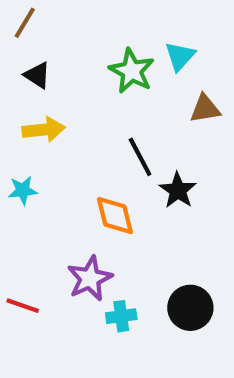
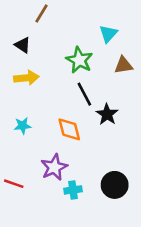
brown line: (25, 23) -> (42, 14), moved
green star: (132, 71) -> (79, 60), moved
cyan star: (23, 190) -> (23, 126), moved

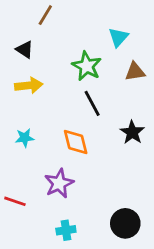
black star: (107, 114) -> (132, 132), moved
black circle: (115, 185) -> (125, 223), moved
cyan cross: (73, 190) -> (66, 230), moved

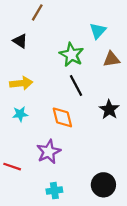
yellow arrow: (29, 85) -> (21, 83), moved

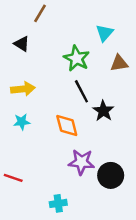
black star: (109, 109) -> (103, 111), moved
purple star: (49, 152) -> (81, 162), moved, turned 30
black circle: (103, 185) -> (111, 175), moved

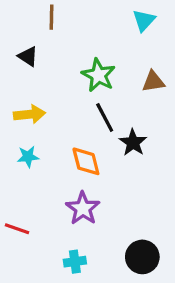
brown line: (40, 13) -> (51, 17), turned -30
cyan triangle: (105, 33) -> (144, 20), moved
purple star: (81, 162) -> (83, 208), moved, turned 30
black circle: (111, 175) -> (142, 257), moved

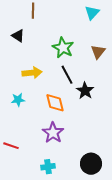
brown triangle: (153, 81) -> (98, 52), turned -42
yellow arrow: (30, 114) -> (32, 73), moved

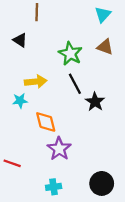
brown triangle: (98, 52) -> (105, 47), moved, turned -49
cyan star: (18, 100) -> (20, 101), moved
orange diamond: (55, 103) -> (46, 122), moved

